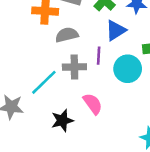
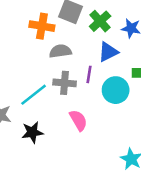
black star: (62, 120) -> (32, 132), moved

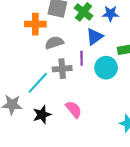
pink semicircle: (78, 120) -> (74, 109), moved

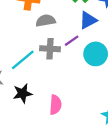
purple line: (82, 58) -> (72, 41), turned 48
pink semicircle: (74, 109) -> (55, 105), moved, turned 36

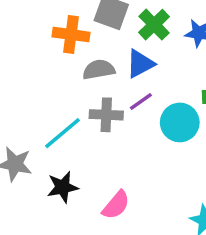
blue triangle: (88, 20) -> (140, 64), moved
pink semicircle: (55, 105) -> (116, 205), turned 36

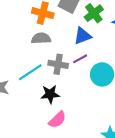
gray semicircle: (99, 70) -> (41, 38), moved
black star: (63, 187) -> (50, 94), moved

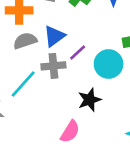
blue triangle: (83, 36) -> (54, 36), moved
black star: (50, 94) -> (89, 100), moved

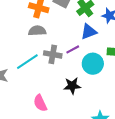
blue triangle: (54, 36) -> (89, 32), moved
pink semicircle: (70, 132) -> (40, 103), moved, turned 108

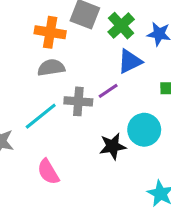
cyan circle: (93, 64) -> (144, 130), moved
pink semicircle: (40, 103) -> (48, 172), moved

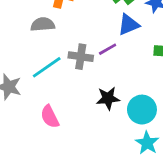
gray semicircle: (51, 68) -> (43, 24), moved
cyan circle: (144, 130) -> (142, 110), moved

